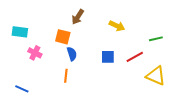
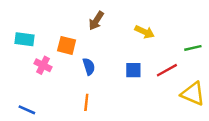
orange square: (63, 37) -> (67, 45), moved
orange line: (66, 76) -> (86, 102), moved

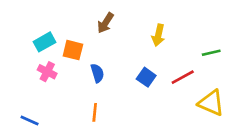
yellow arrow: (145, 32) -> (158, 35), turned 78
cyan rectangle: (24, 39) -> (45, 42), moved, turned -36
blue square: (133, 70) -> (146, 77), turned 35

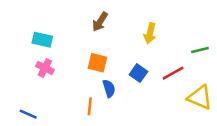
cyan rectangle: (45, 42) -> (42, 40), turned 42
orange square: (73, 50) -> (97, 63), moved
blue semicircle: (97, 73) -> (109, 88), moved

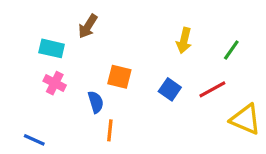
brown arrow: (100, 22) -> (88, 26), moved
green line: (200, 50) -> (231, 50), moved, turned -42
blue semicircle: (109, 88) -> (96, 102), moved

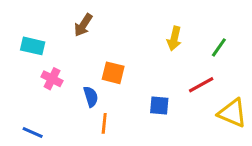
cyan rectangle: (52, 48) -> (33, 46), moved
blue square: (170, 89) -> (159, 106), moved, turned -30

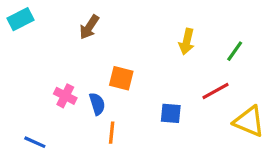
cyan rectangle: (33, 46) -> (20, 19), moved, turned -40
pink cross: (52, 79) -> (65, 96), moved

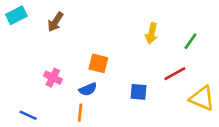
brown arrow: (89, 27) -> (55, 22), moved
blue semicircle: (97, 104) -> (88, 89), moved, turned 84
orange line: (112, 133) -> (80, 113), moved

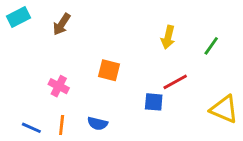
red line: (175, 74) -> (175, 82), moved
blue semicircle: (88, 89) -> (98, 124), moved, turned 36
orange line: (80, 113) -> (62, 125), moved

